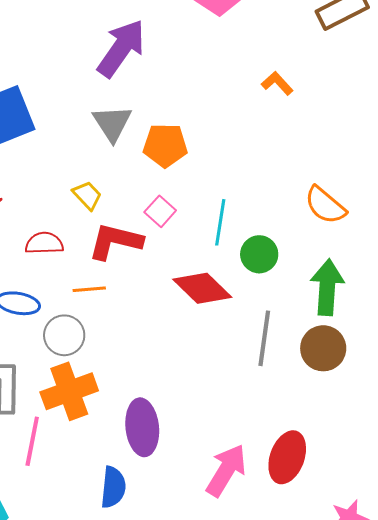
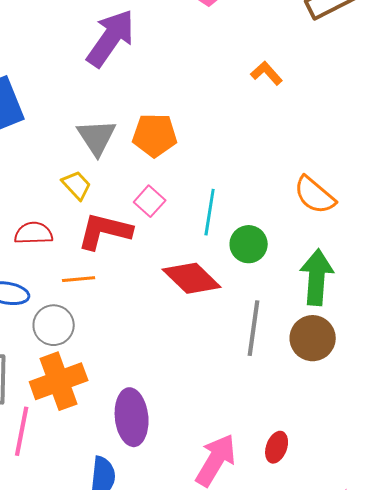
gray triangle: (112, 123) -> (97, 137), moved
red ellipse: (287, 457) -> (277, 447), size x0.6

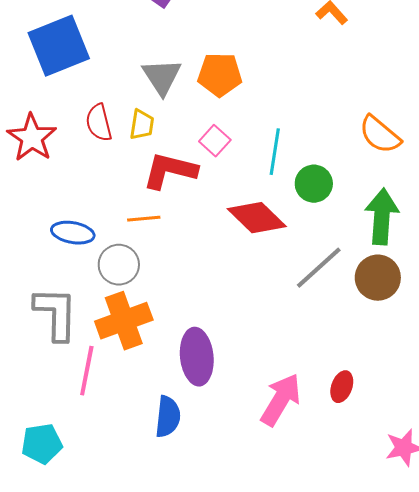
yellow trapezoid: (77, 185) -> (142, 125), turned 52
red semicircle: (34, 233) -> (99, 123), moved, turned -102
gray line: (254, 328) -> (319, 268), turned 40

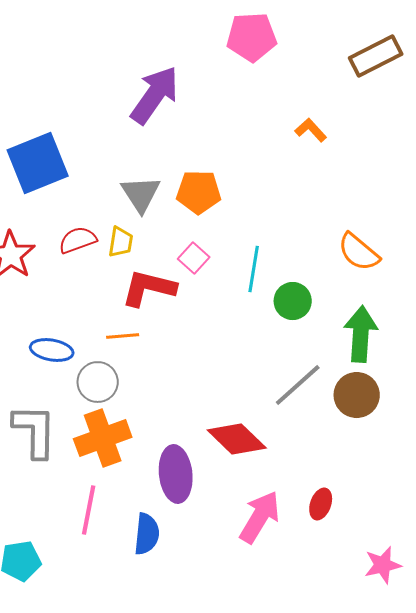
red semicircle: (99, 123) -> (78, 240), turned 84
red diamond: (257, 218) -> (237, 439), moved
pink line: (87, 371) -> (89, 510), moved

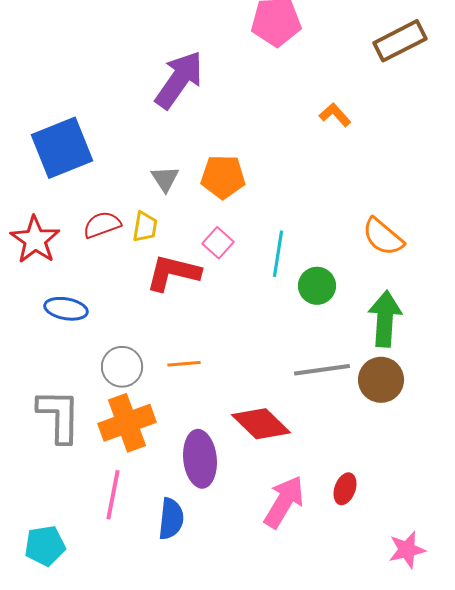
gray triangle: (141, 194) -> (165, 179), size x0.7
orange line: (123, 336) -> (184, 364), moved
blue ellipse: (52, 350) -> (66, 309), moved
gray line: (298, 385) -> (322, 370), turned 34

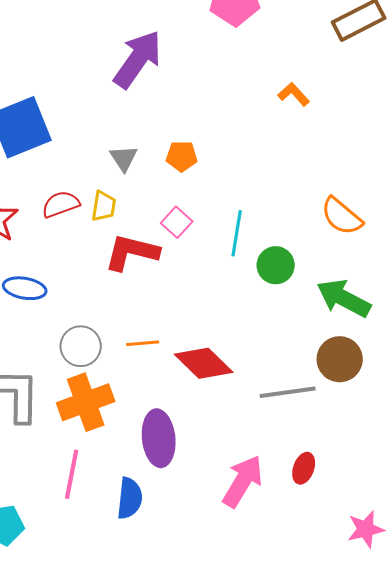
orange pentagon: (223, 177) -> (182, 156), size x0.7
green arrow: (385, 319) -> (344, 298), turned -66
gray line: (322, 370) -> (288, 392), moved
red diamond: (261, 424) -> (204, 363), moved

